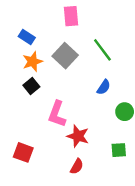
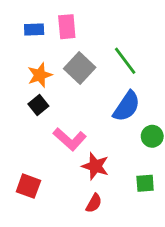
pink rectangle: (71, 16) -> (67, 27), moved
blue rectangle: (27, 37) -> (34, 30), moved, turned -35
blue semicircle: (104, 87) -> (127, 106), size x1.6
pink L-shape: (57, 114) -> (70, 139), turned -68

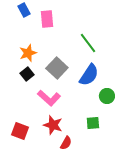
blue rectangle: (34, 30) -> (24, 10), moved, turned 64
gray square: (80, 68) -> (57, 68), moved
red star: (95, 166) -> (53, 125), moved
green square: (145, 183) -> (93, 123), moved

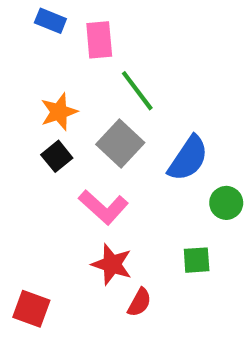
blue rectangle: (24, 10) -> (50, 21), turned -40
green line: (88, 43) -> (137, 91), moved
red square: (20, 131) -> (31, 309), moved

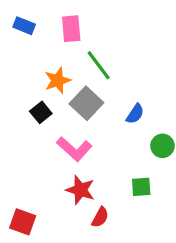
blue rectangle: (50, 21) -> (24, 26), moved
orange star: (59, 112) -> (58, 80), moved
blue semicircle: (188, 158) -> (135, 114), size x0.6

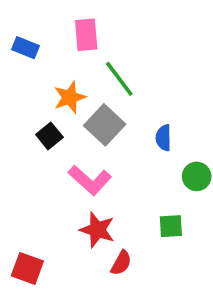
blue rectangle: (24, 26) -> (25, 48), moved
blue semicircle: (135, 114) -> (164, 138), turned 145

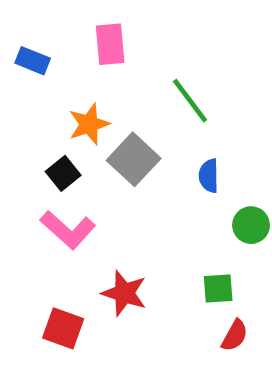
green line: (119, 79) -> (190, 101), moved
pink L-shape: (90, 180) -> (68, 230), moved
red semicircle: (121, 263) -> (235, 335), moved
red square: (27, 268) -> (63, 328), moved

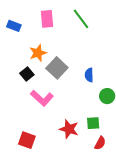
green line: (190, 101) -> (81, 19), moved
pink L-shape: (68, 230) -> (42, 98), moved
red star: (124, 293) -> (69, 129), moved

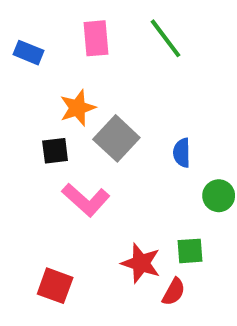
black square: (27, 74) -> (55, 151), turned 32
red semicircle: (100, 143) -> (174, 292), moved

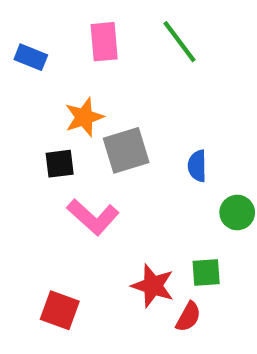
gray square: (116, 138) -> (126, 150), turned 30

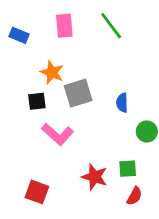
orange star: (84, 117) -> (52, 72), turned -30
red semicircle: (188, 317) -> (134, 196), moved

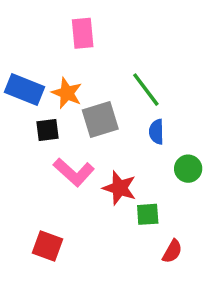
green line: (111, 26) -> (146, 90), moved
blue rectangle: (19, 35) -> (25, 90), moved, size x1.5
green square: (128, 169) -> (148, 214), moved
red star: (95, 177) -> (120, 188), moved

